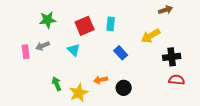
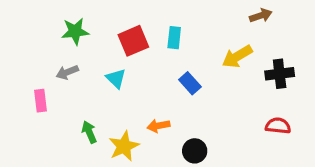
pink rectangle: (26, 52) -> (40, 101), moved
black cross: (172, 57) -> (280, 74), moved
black circle: (124, 88) -> (195, 151), moved

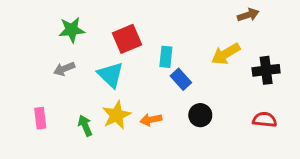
cyan rectangle: (174, 38) -> (166, 57), moved
cyan triangle: (116, 79) -> (111, 75), size x1.4
pink rectangle: (40, 101) -> (40, 118), moved
yellow star: (124, 146) -> (117, 115), moved
black circle: (195, 151) -> (200, 115), moved

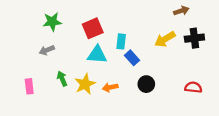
black cross: (266, 70) -> (194, 38), moved
cyan triangle: (111, 75) -> (97, 55), moved, turned -40
green arrow: (85, 126) -> (62, 79), moved

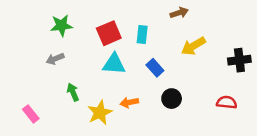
brown arrow: (181, 11) -> (179, 13), moved
black cross: (194, 38) -> (239, 60), moved
cyan rectangle: (121, 41) -> (142, 34), moved
yellow star: (85, 84) -> (100, 113), moved
pink rectangle: (29, 86) -> (31, 114), moved, turned -32

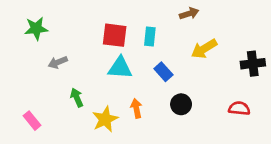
green star: (61, 26) -> (36, 28), moved
red square: (109, 33) -> (115, 35), turned 30
orange arrow: (129, 102) -> (136, 108), turned 90

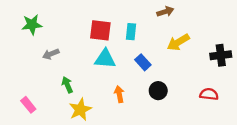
yellow star: (105, 119) -> (80, 110), moved

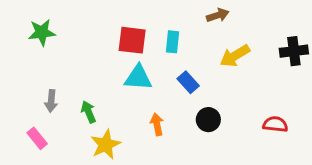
gray arrow: (51, 54) -> (51, 101), moved, turned -63
black cross: (221, 55) -> (294, 51), moved

